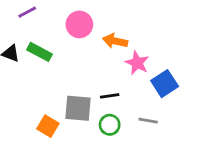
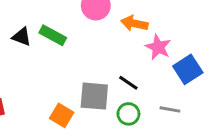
black line: (110, 96) -> (128, 83), turned 42

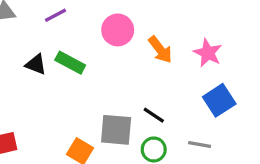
orange arrow: (134, 23) -> (160, 50), turned -140
pink star: (158, 47) -> (208, 53), moved

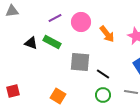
purple line: (55, 15) -> (55, 18), moved
gray square: (116, 130) -> (80, 62), moved

